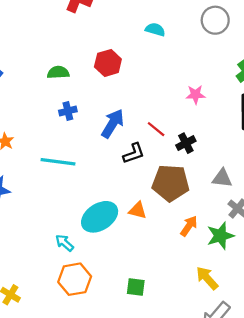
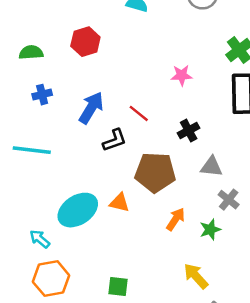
black cross: (186, 143) -> (189, 131), moved
green star: (220, 236) -> (210, 230), size x0.7

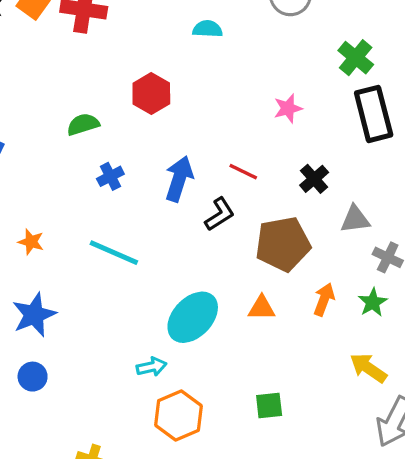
cyan line: (32, 150) -> (114, 253), turned 30
orange triangle: (119, 203) -> (262, 308), moved
cyan arrow: (40, 239) -> (151, 367), turned 140

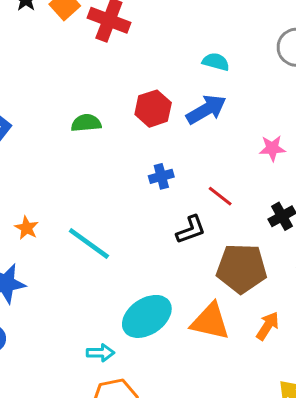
blue cross: (110, 176) -> (161, 176), moved
blue arrow: (179, 179) -> (206, 109), moved, turned 30
orange star: (31, 242) -> (27, 228), moved
orange triangle: (262, 308) -> (210, 321), size x1.6

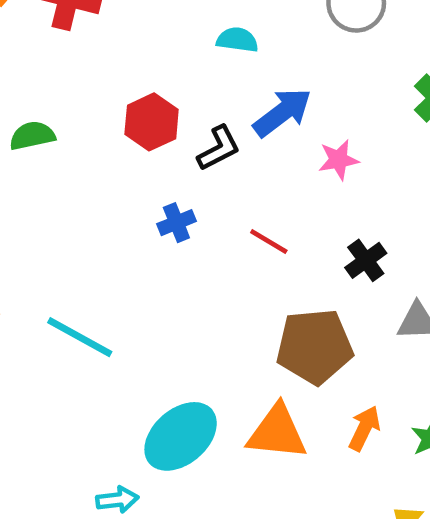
blue arrow: (206, 109) -> (282, 112), moved
green semicircle: (86, 123) -> (32, 136), moved
black L-shape: (191, 230) -> (219, 148), moved

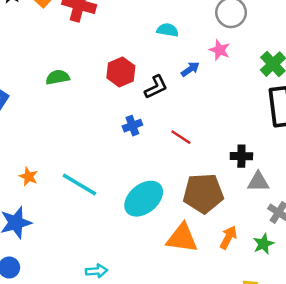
blue arrow: (282, 112) -> (190, 69), size x0.6
pink star: (339, 160) -> (220, 50), moved, turned 30
black cross: (366, 260) -> (241, 156), moved, turned 35
cyan ellipse: (181, 436) -> (144, 199), moved

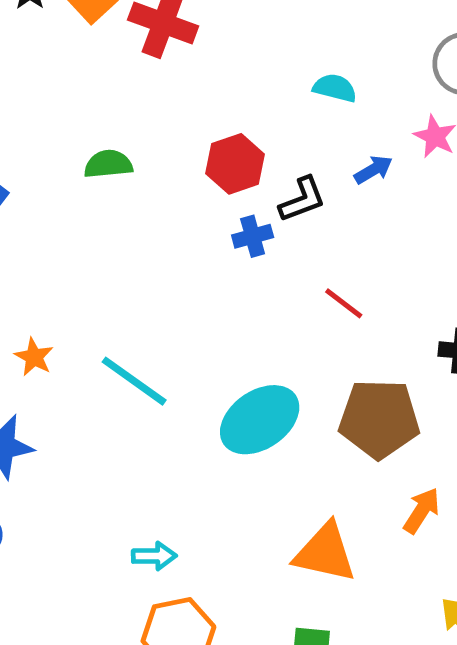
blue cross: (132, 126) -> (253, 236), moved
orange triangle: (182, 238) -> (325, 553), moved

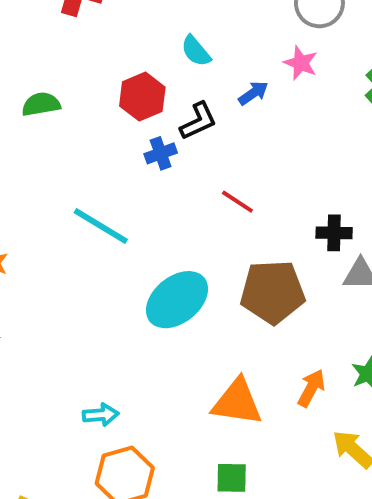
cyan semicircle: (335, 88) -> (196, 51), moved, turned -140
cyan line: (134, 381) -> (101, 226), moved
orange arrow: (422, 511) -> (311, 388), moved

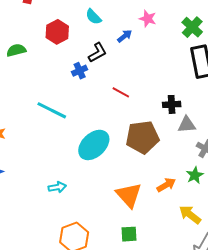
red hexagon: (142, 97) -> (57, 32), moved
orange arrow: (311, 388) -> (166, 185), turned 36
orange triangle: (237, 402) -> (129, 195), turned 44
cyan arrow: (101, 415) -> (57, 187), moved

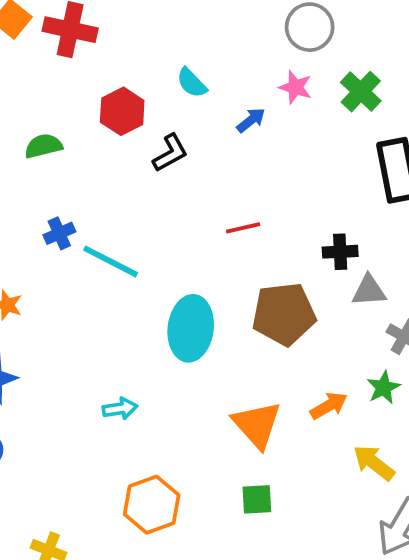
green cross: (192, 27) -> (361, 92), moved
black L-shape: (98, 53) -> (170, 153), moved
blue cross: (80, 71) -> (59, 233), moved
red line: (121, 92) -> (243, 228), turned -42
cyan ellipse: (94, 145) -> (191, 328), turned -40

